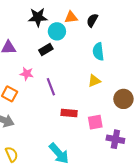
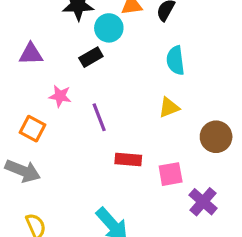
purple cross: (115, 139) -> (203, 202), turned 30

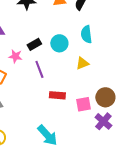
cyan circle: (109, 28) -> (59, 43), moved
black rectangle: (91, 57) -> (34, 44), moved
brown circle: (216, 137) -> (105, 97), moved

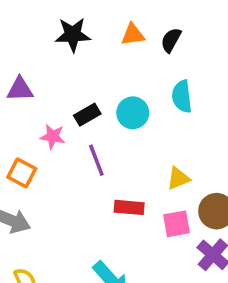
yellow triangle: (82, 63) -> (178, 178), moved

